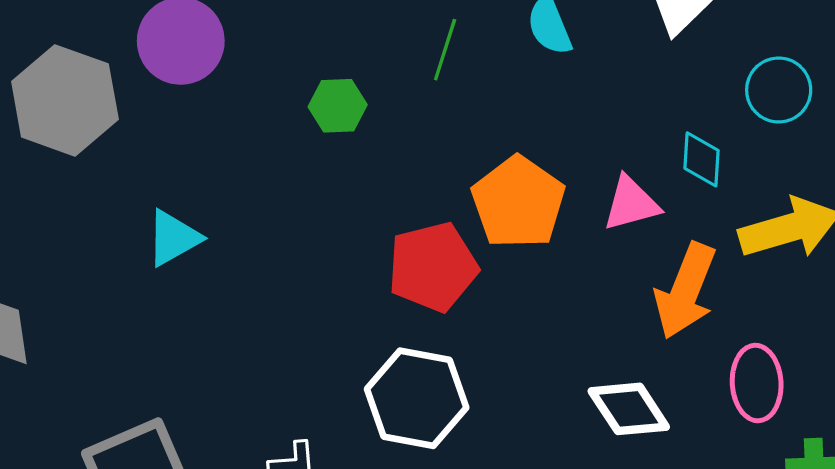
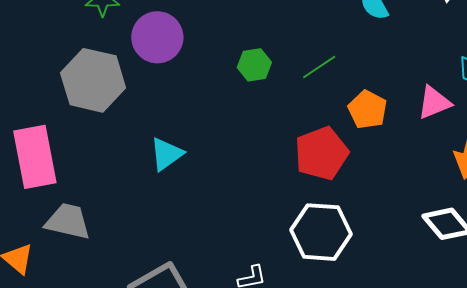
green line: (445, 50) -> (319, 67), moved, turned 45
orange pentagon: (518, 202) -> (368, 110), size x0.7

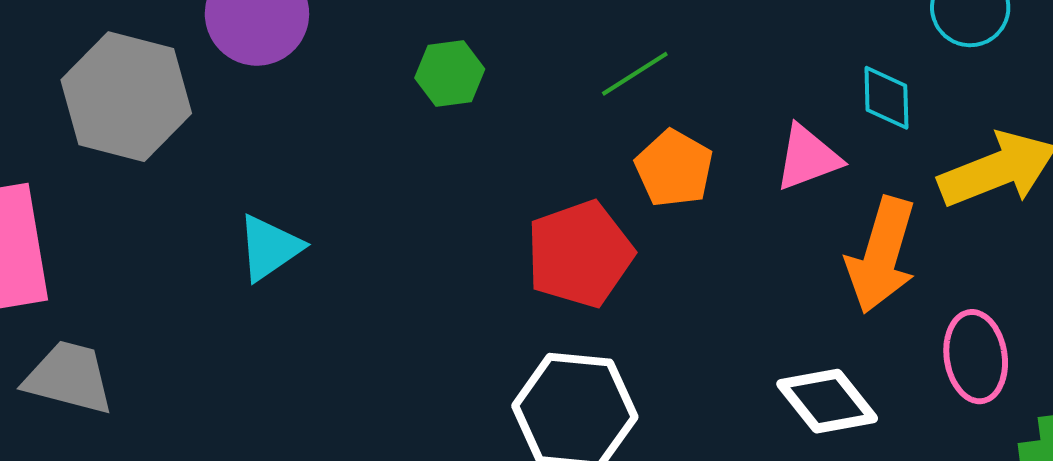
green line: (319, 67) -> (635, 74), moved

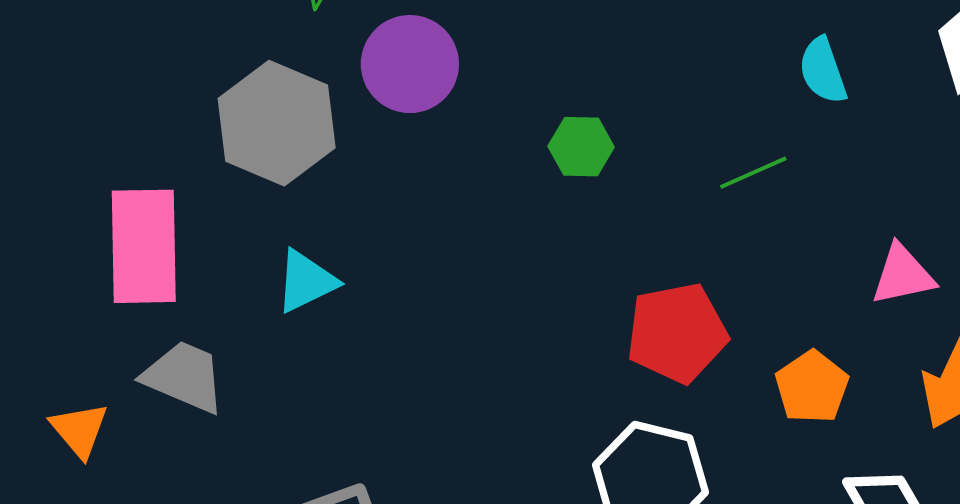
orange pentagon: (674, 168) -> (812, 387), moved
cyan triangle: (269, 248) -> (306, 281), moved

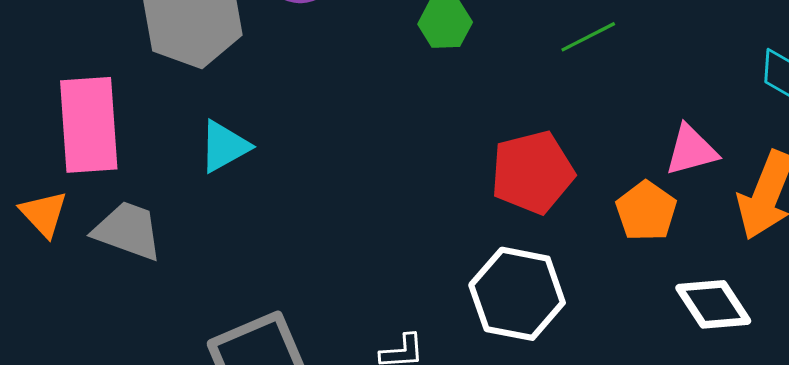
pink triangle: (903, 275) -> (691, 150), moved
orange triangle: (79, 430) -> (44, 214), moved

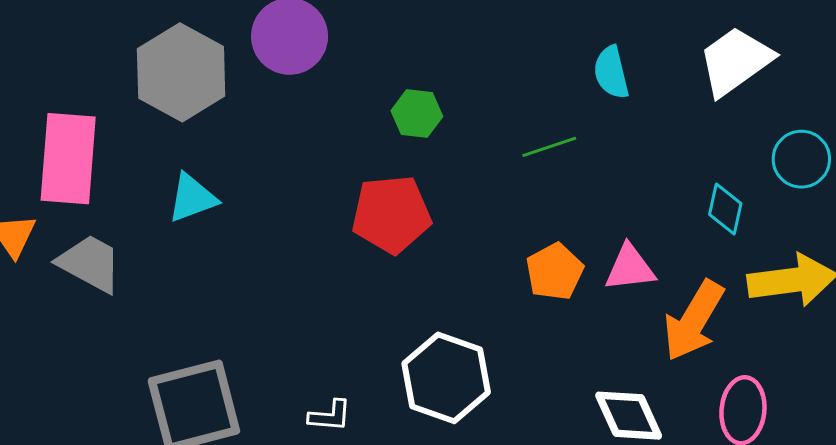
red pentagon: (532, 172) -> (391, 214), moved
orange pentagon: (646, 211) -> (555, 272), moved

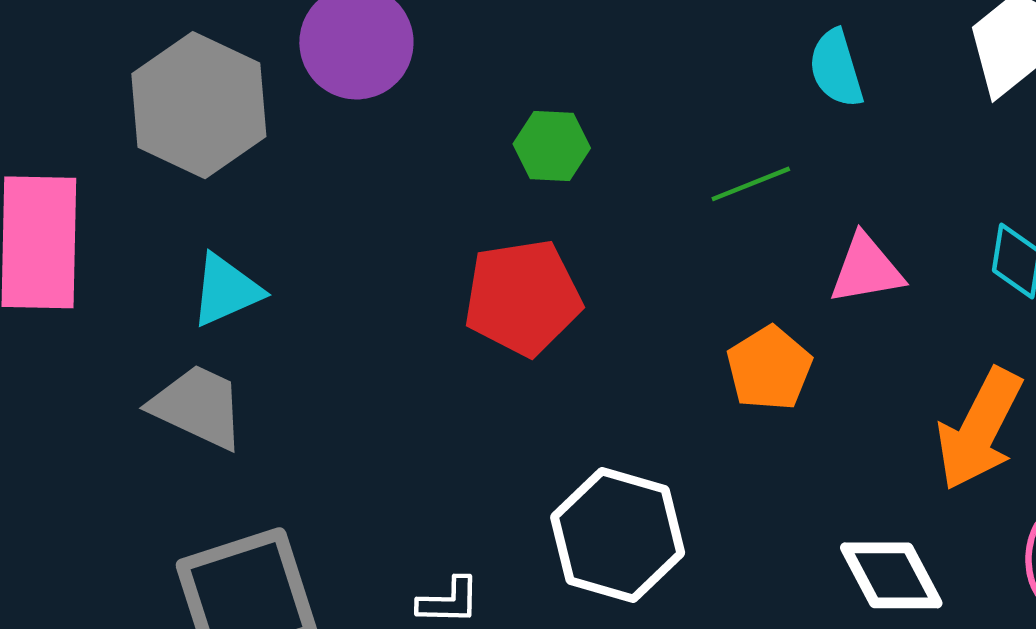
gray trapezoid: (90, 263) -> (198, 407), moved
pink triangle: (630, 268) -> (866, 269), moved

